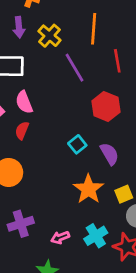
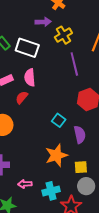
purple arrow: (19, 27) -> (43, 22), turned -105
cyan square: (77, 144) -> (59, 120), turned -32

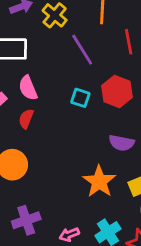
cyan square: (59, 120) -> (80, 98), moved
purple semicircle: (80, 135) -> (122, 143), turned 132

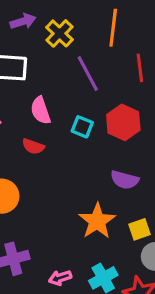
pink semicircle: (28, 88) -> (41, 111), moved
red semicircle: (26, 119) -> (33, 146), moved, turned -96

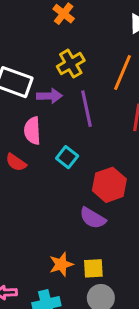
purple arrow: (23, 21) -> (49, 96), moved
red hexagon: (123, 122) -> (109, 185), moved
orange star: (97, 221) -> (61, 264), moved, size x0.7

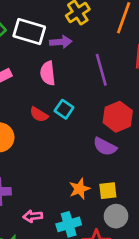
purple line: (86, 109) -> (101, 70), moved
cyan square: (67, 157) -> (64, 109), moved
red semicircle: (16, 162) -> (39, 115), moved

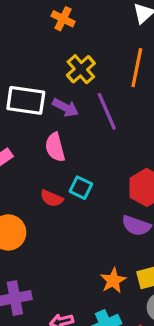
purple arrow: (61, 42) -> (65, 107), turned 40
purple line: (101, 70) -> (107, 111), moved

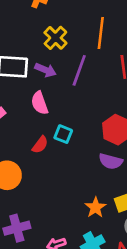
purple line: (107, 111) -> (79, 70), turned 48
red semicircle: (52, 198) -> (40, 145), turned -72

